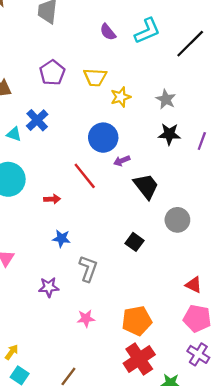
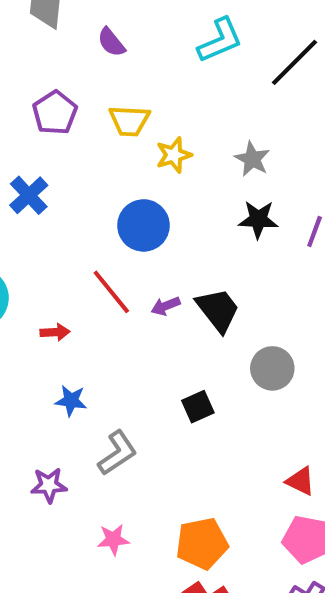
purple semicircle: (108, 32) -> (111, 42), moved
purple arrow: (122, 161) -> (166, 306), moved
black square: (135, 242) -> (198, 407), turned 30
gray L-shape: (88, 269) -> (117, 453), turned 36

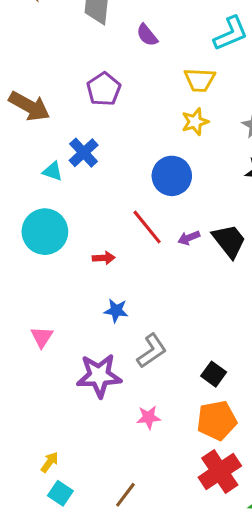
yellow trapezoid: (129, 121) -> (200, 80), moved
black square: (198, 407) -> (214, 374), moved, turned -30
purple star: (49, 485) -> (99, 376), size x1.6

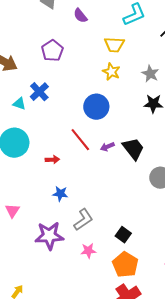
yellow star: (195, 122) -> (111, 72), turned -30
pink star: (149, 417) -> (88, 251), moved
orange pentagon: (217, 420) -> (125, 265), turned -30

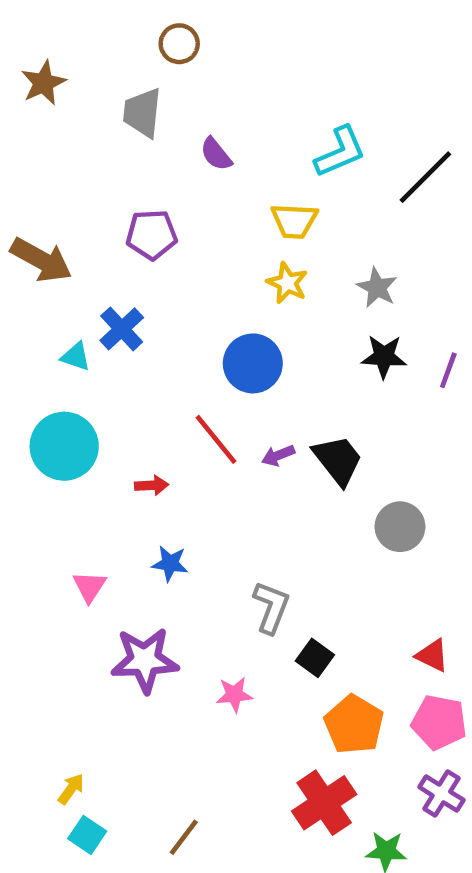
purple pentagon: (52, 51) -> (152, 235), turned 30
pink triangle: (12, 211) -> (89, 587), moved
gray L-shape: (83, 220) -> (271, 607), moved, turned -35
orange pentagon: (125, 265) -> (354, 725), moved

